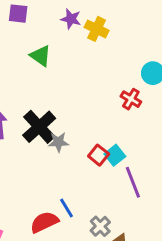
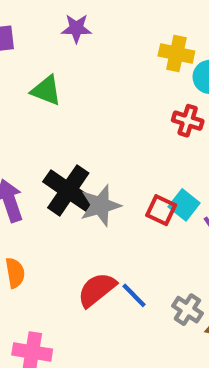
yellow cross: (97, 29) -> (176, 53), moved
gray star: (58, 142) -> (100, 205), size x1.4
red semicircle: (44, 222) -> (97, 290), moved

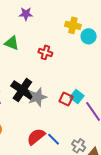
red cross: (188, 121) -> (45, 52), moved

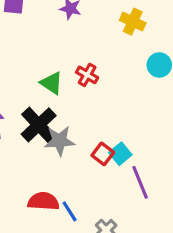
yellow cross: (73, 25) -> (133, 22), moved
green triangle: (12, 43) -> (52, 83), moved
red semicircle: (36, 137) -> (43, 201), turned 30

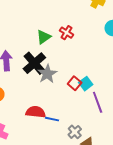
green triangle: (52, 83) -> (44, 37), turned 49
gray star: (60, 141) -> (47, 74), turned -30
blue line: (70, 211) -> (52, 119), turned -48

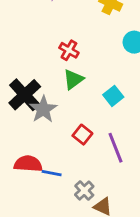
green triangle: (44, 37) -> (73, 79), moved
red square: (75, 83) -> (82, 135), moved
cyan square: (86, 84) -> (113, 96), moved

